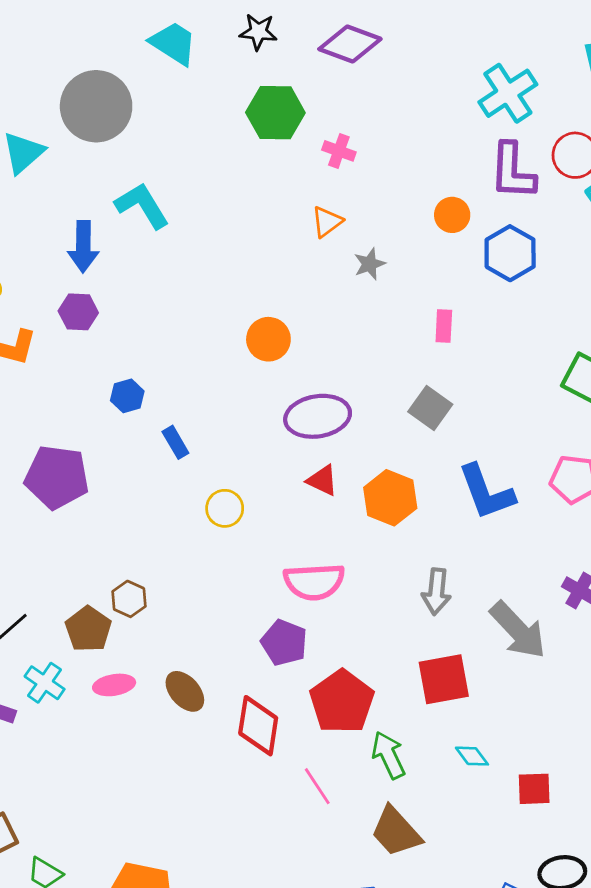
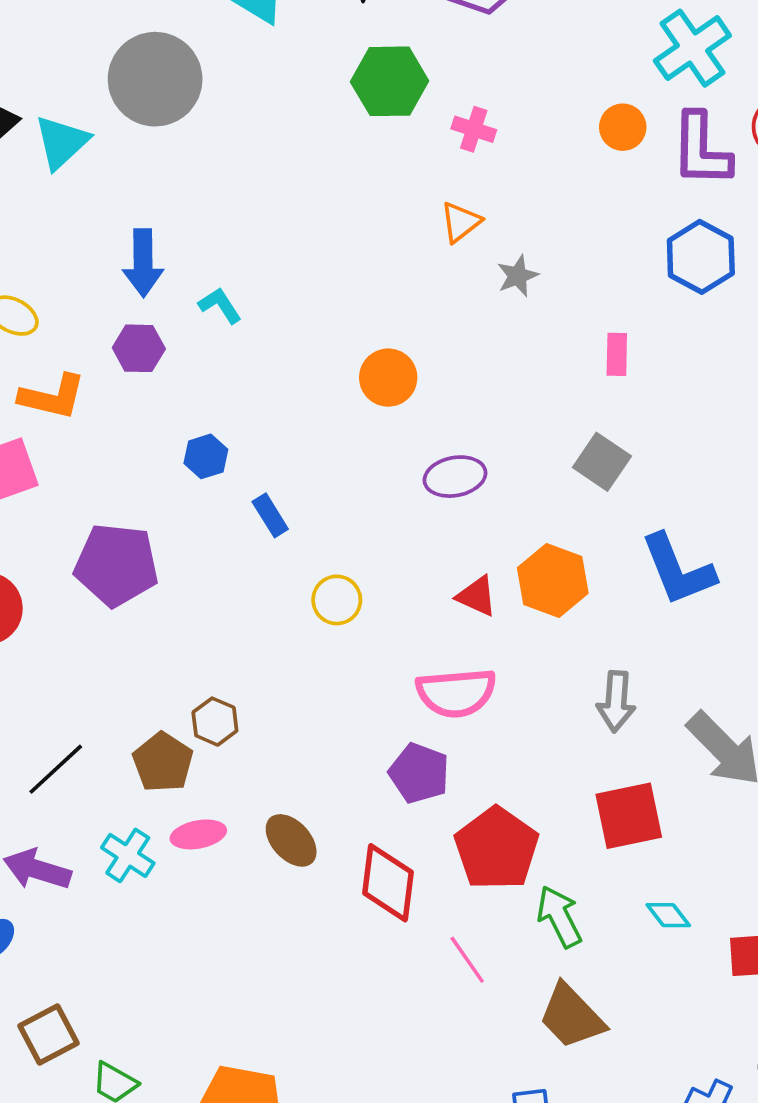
cyan L-shape: (142, 206) -> (220, 305), moved, size x0.6
orange circle: (452, 215) -> (623, 127), moved
purple ellipse: (318, 416) -> (455, 477), size x0.7
red triangle: (322, 480) -> (477, 596), moved
cyan cross: (45, 683) -> (128, 855), moved

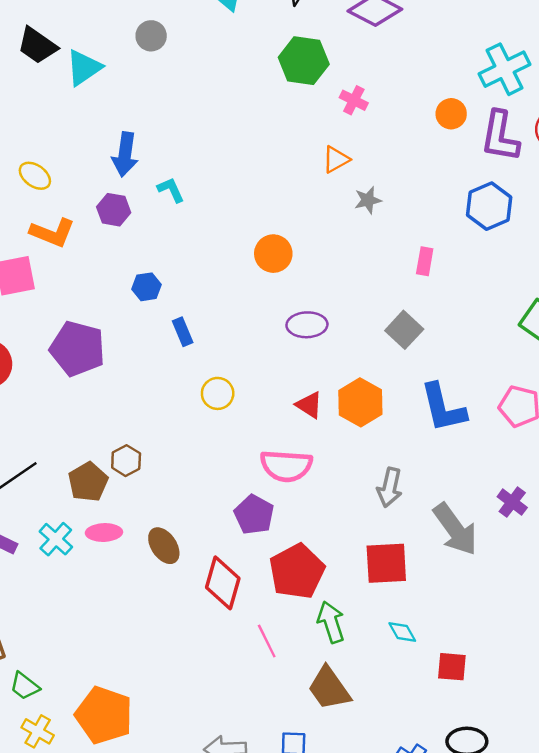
gray circle: (155, 79) -> (151, 36), size x0.5

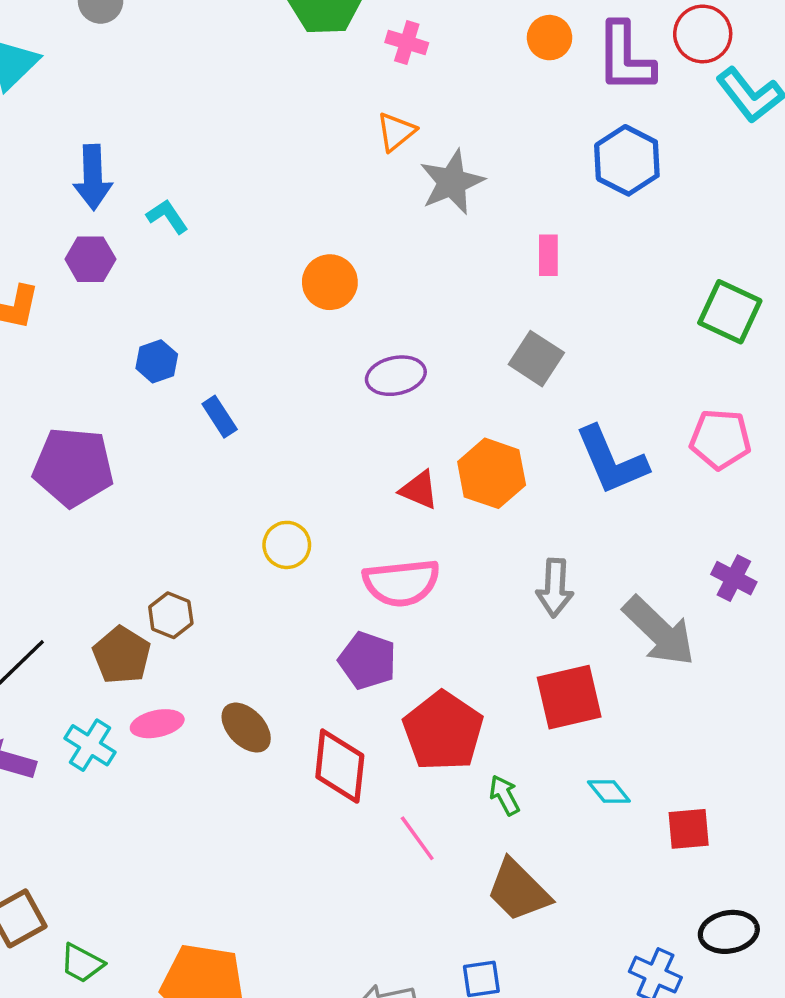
gray star: (368, 200) -> (452, 182), size x1.6
yellow circle: (218, 393) -> (287, 545), moved
green arrow: (331, 622) -> (505, 795), size x0.7

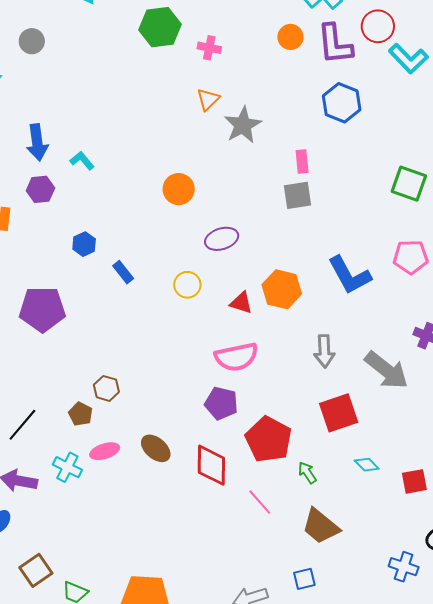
gray square: (536, 359) -> (298, 195), moved, turned -36
yellow circle: (287, 545) -> (187, 285), moved
brown pentagon: (122, 655) -> (81, 414), size x0.7

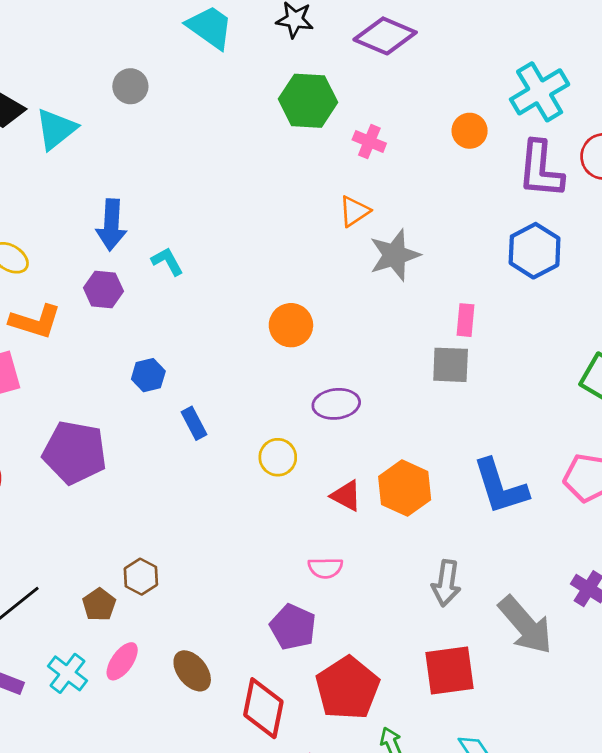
orange circle: (290, 37) -> (470, 131), moved
pink semicircle: (236, 357) -> (325, 568), size x0.6
pink ellipse: (105, 451) -> (122, 661), turned -48

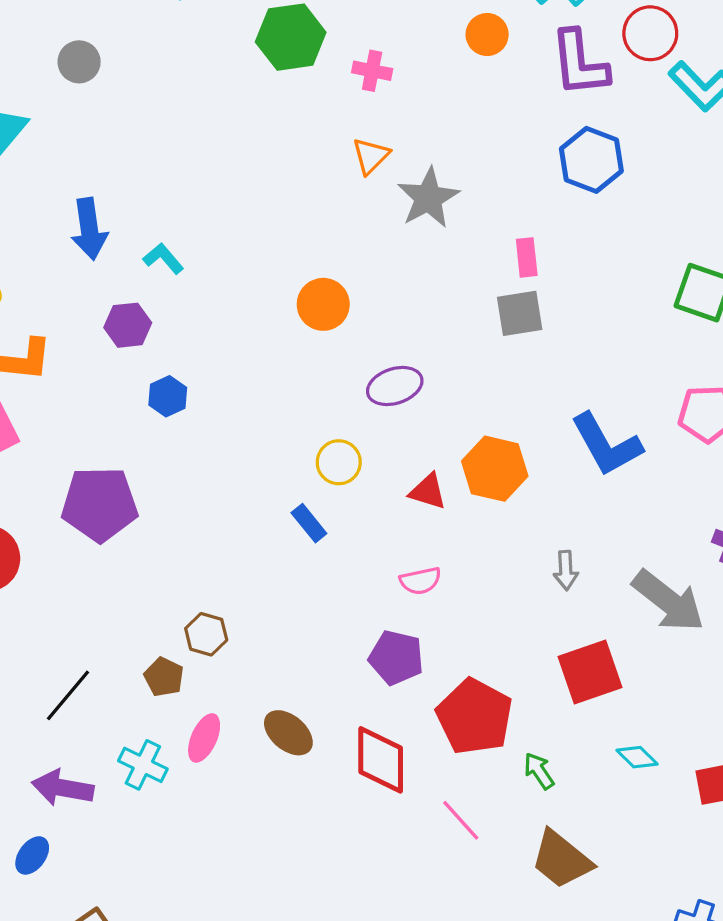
purple hexagon: (103, 289) -> (128, 325), moved
blue rectangle: (194, 423) -> (309, 523), moved
gray arrow: (446, 583) -> (566, 570), size x0.7

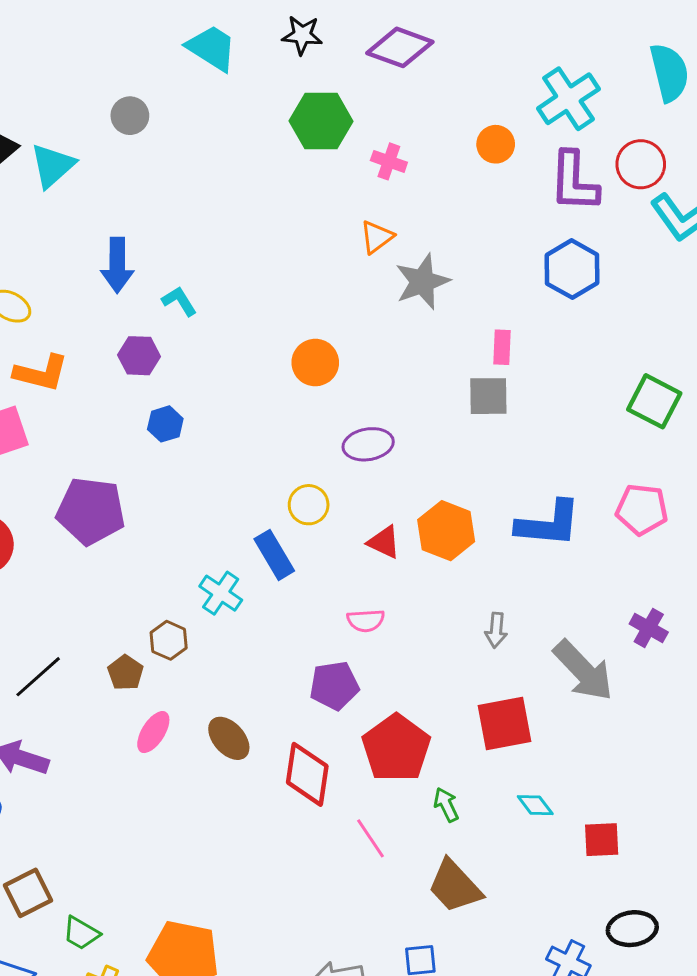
blue L-shape: (606, 445) -> (548, 524), turned -64
blue rectangle: (309, 523) -> (274, 555), size x1.4
purple pentagon: (396, 658) -> (334, 686), turned -30
cyan cross: (143, 765) -> (221, 593), moved

